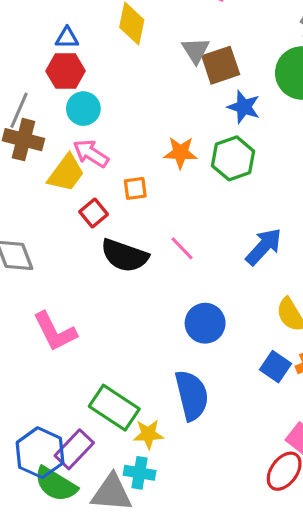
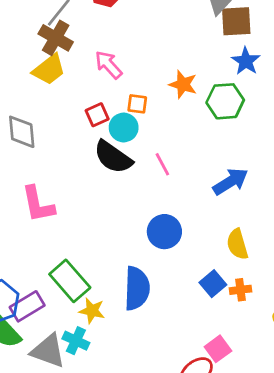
cyan circle: (83, 109) -> (124, 128), moved
yellow trapezoid: (66, 173) -> (49, 69), moved

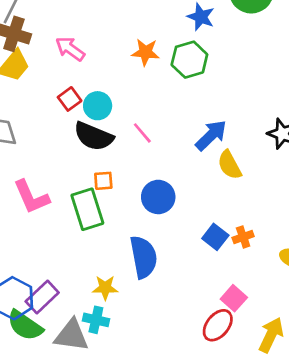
orange square: (137, 104) -> (103, 181), moved
yellow semicircle: (237, 244) -> (230, 165), moved
green rectangle: (70, 281) -> (87, 209), moved, turned 36

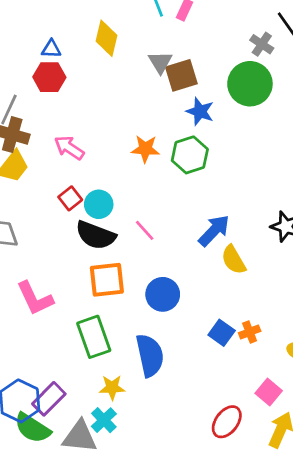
orange square: (103, 181) -> (107, 280), size x1.8
green rectangle: (87, 209) -> (94, 337), moved
pink square: (234, 298) -> (269, 392), moved
cyan cross: (96, 320) -> (104, 420), turned 35

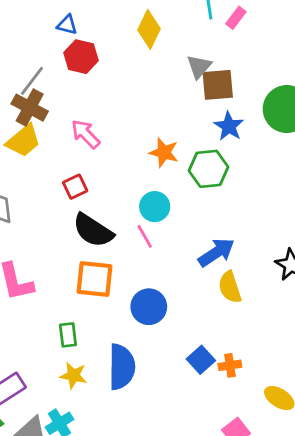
blue triangle: (51, 49) -> (67, 25), moved
cyan circle: (99, 204) -> (155, 207), moved
green rectangle: (94, 337) -> (68, 335), size x0.6
yellow star: (112, 387) -> (73, 375), moved

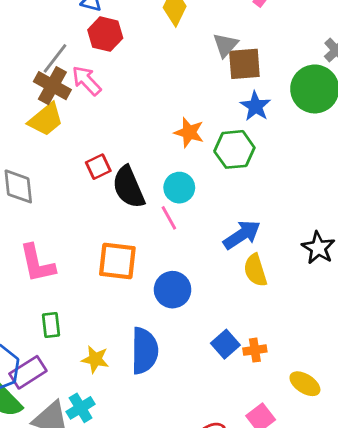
pink arrow: (86, 134) -> (87, 81), moved
black semicircle: (93, 230) -> (128, 187), moved, turned 33
green rectangle: (68, 335) -> (51, 325), moved

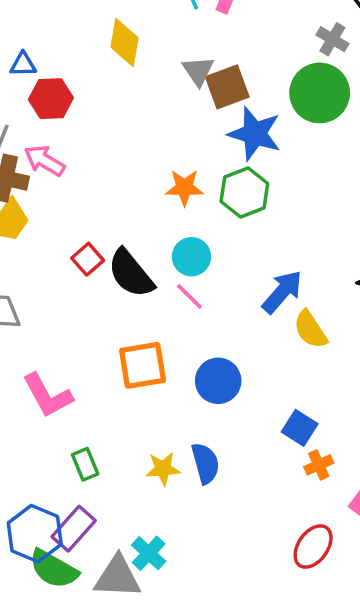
blue star: (255, 106) -> (255, 134), size x1.4
orange cross: (255, 350) -> (319, 465), moved
blue semicircle: (144, 351) -> (205, 463), size x0.7
yellow star: (95, 359) -> (163, 469), moved

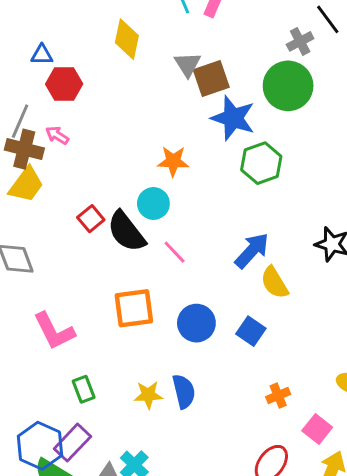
gray cross: (332, 39) -> (300, 41), turned 30
pink arrow: (44, 161) -> (57, 135), size x0.7
green hexagon: (244, 192) -> (261, 163), moved
cyan circle: (191, 257) -> (153, 203), moved
blue square: (300, 428) -> (251, 331), moved

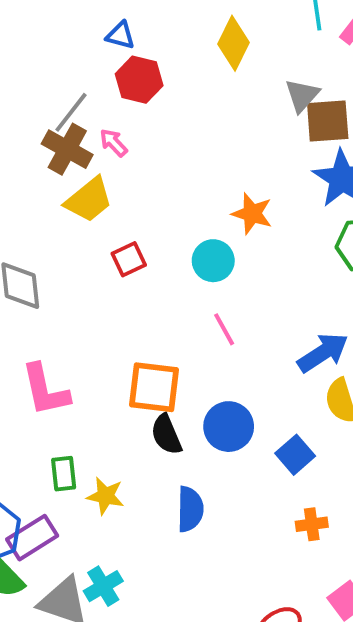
yellow trapezoid: (26, 185) -> (89, 200), moved
black semicircle: (126, 231) -> (166, 435), moved, size x0.7
yellow star: (148, 395) -> (106, 496), moved
orange cross: (278, 396) -> (312, 524), moved

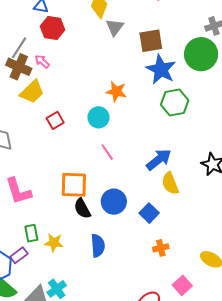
gray triangle: (302, 95) -> (115, 27), moved
purple rectangle: (32, 538) -> (19, 255), moved, size x0.7

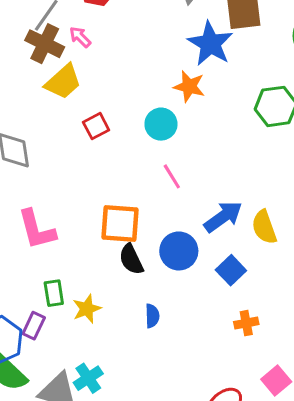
blue star: (161, 69) -> (210, 44), moved
blue arrow: (159, 160) -> (223, 217), moved
yellow star: (54, 243) -> (87, 309), turned -30
blue semicircle: (98, 246) -> (152, 316), size x0.7
purple rectangle: (19, 255) -> (34, 326), turned -30

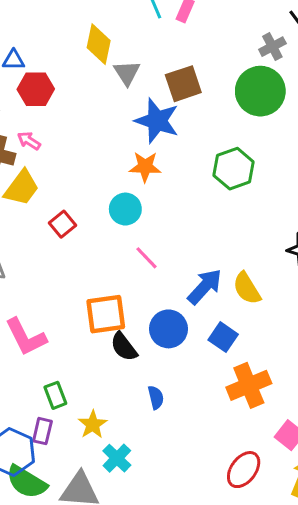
yellow star: (87, 309) -> (93, 425), moved
orange cross: (246, 323) -> (249, 385), size x1.8
cyan cross: (88, 378) -> (117, 458), moved

